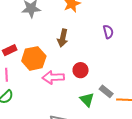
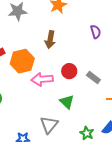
gray rectangle: (106, 91) -> (93, 78), moved
green triangle: (87, 100) -> (67, 102), moved

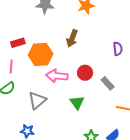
purple semicircle: (96, 32) -> (118, 49), moved
gray triangle: (49, 125) -> (37, 100), moved

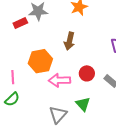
red rectangle: (18, 43) -> (20, 23), moved
gray triangle: (37, 100) -> (58, 115), moved

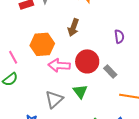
red circle: (87, 73) -> (87, 61), size x1.5
pink line: (13, 77) -> (13, 57), turned -32

